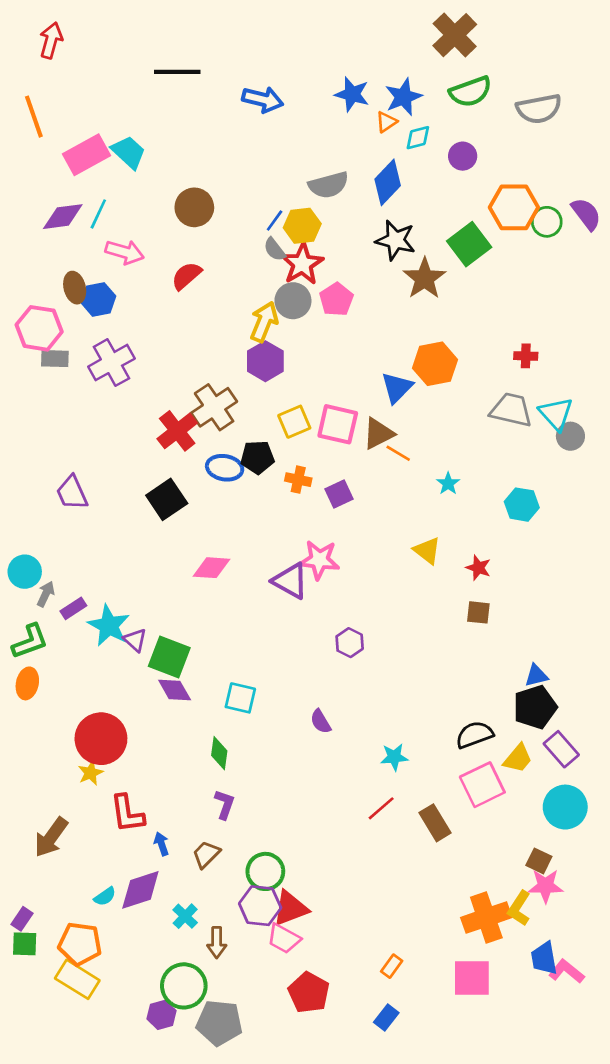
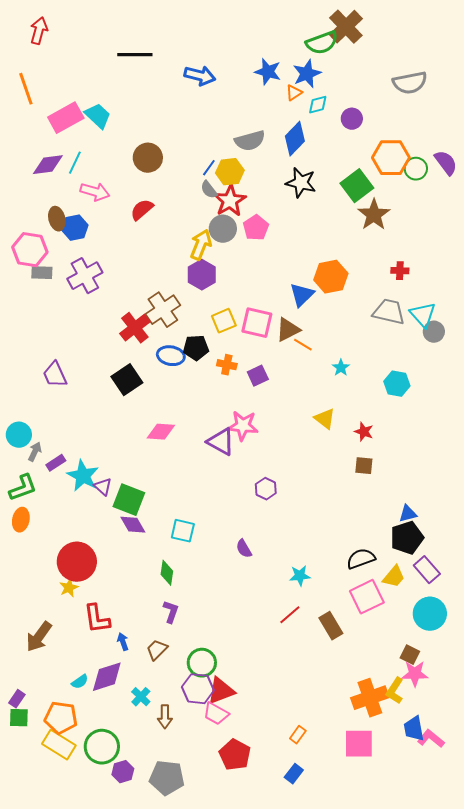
green semicircle: (471, 92) -> (322, 43), moved
brown star: (424, 278) -> (374, 215), moved
green circle: (184, 986) -> (102, 747), moved

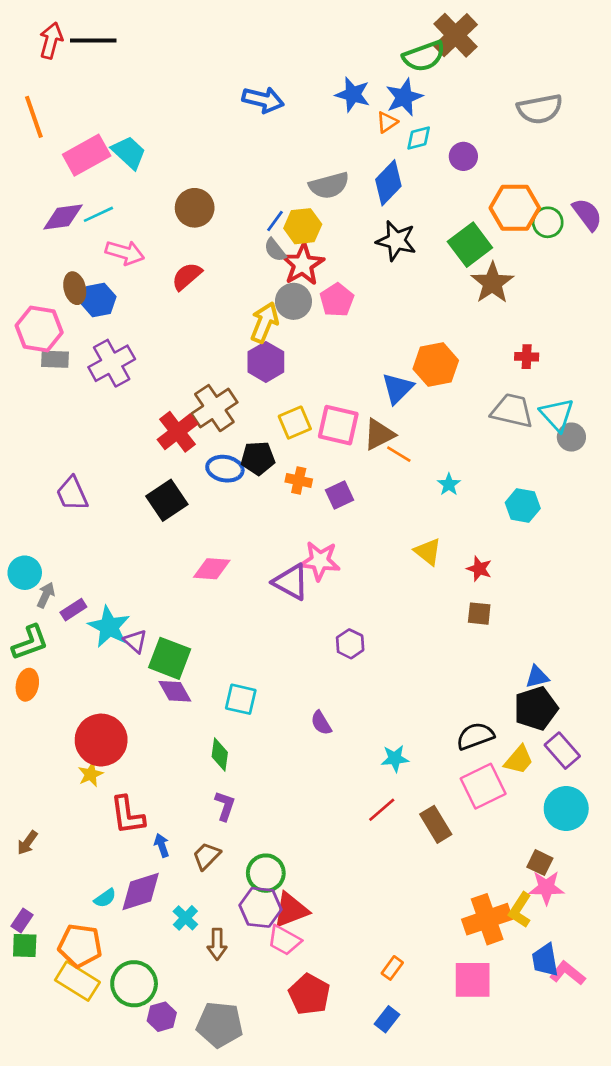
black line: (135, 55) -> (93, 40), moved
cyan line: (75, 163) -> (98, 214), turned 40
brown arrow: (39, 637) -> (27, 843), moved, size x0.6

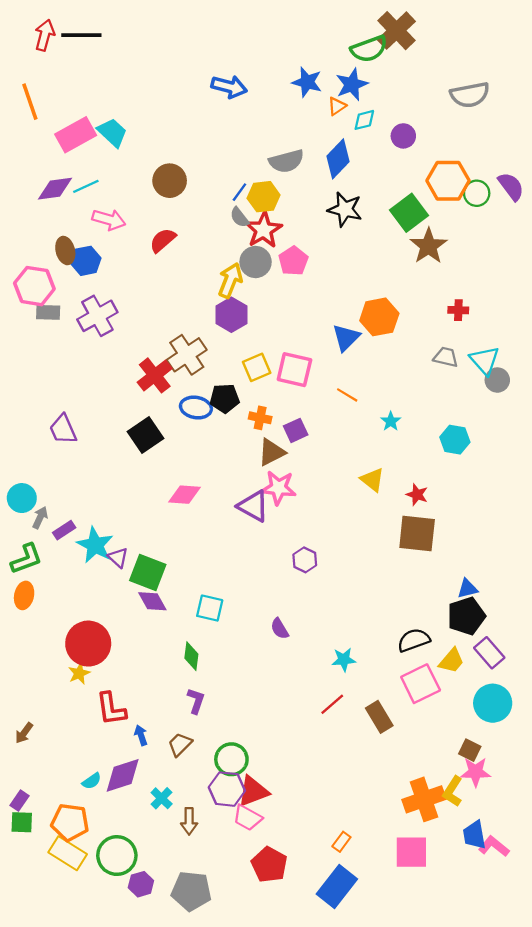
gray trapezoid: (512, 411) -> (446, 357), size x0.7
brown triangle: (379, 434) -> (272, 452), moved
brown square: (479, 614) -> (417, 534), size x1.8
blue rectangle: (387, 1019) -> (337, 886), size x1.8

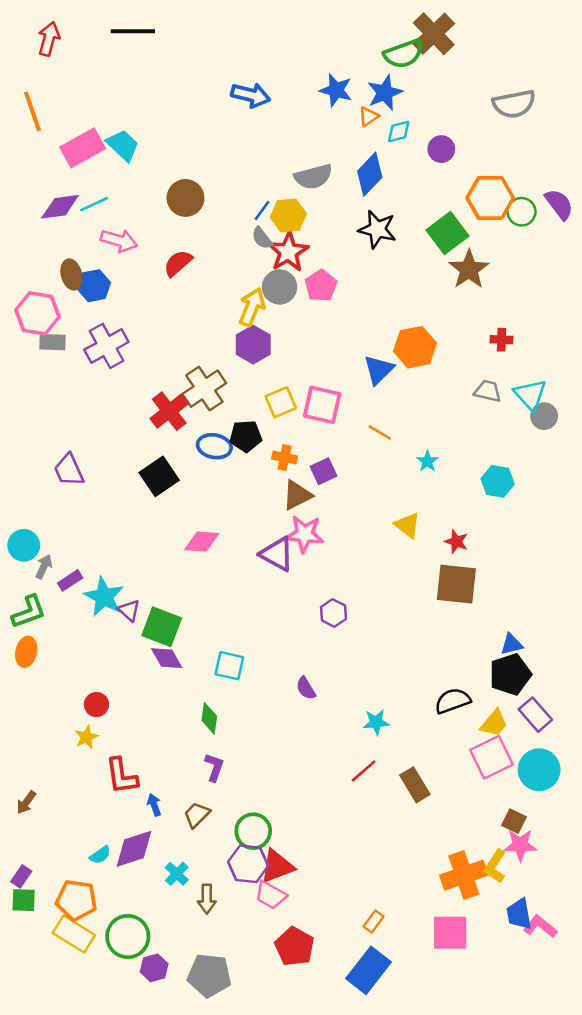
black line: (81, 35) -> (133, 31), moved
red circle: (88, 644) -> (96, 705), size x0.5
pink square: (421, 684) -> (491, 757), moved

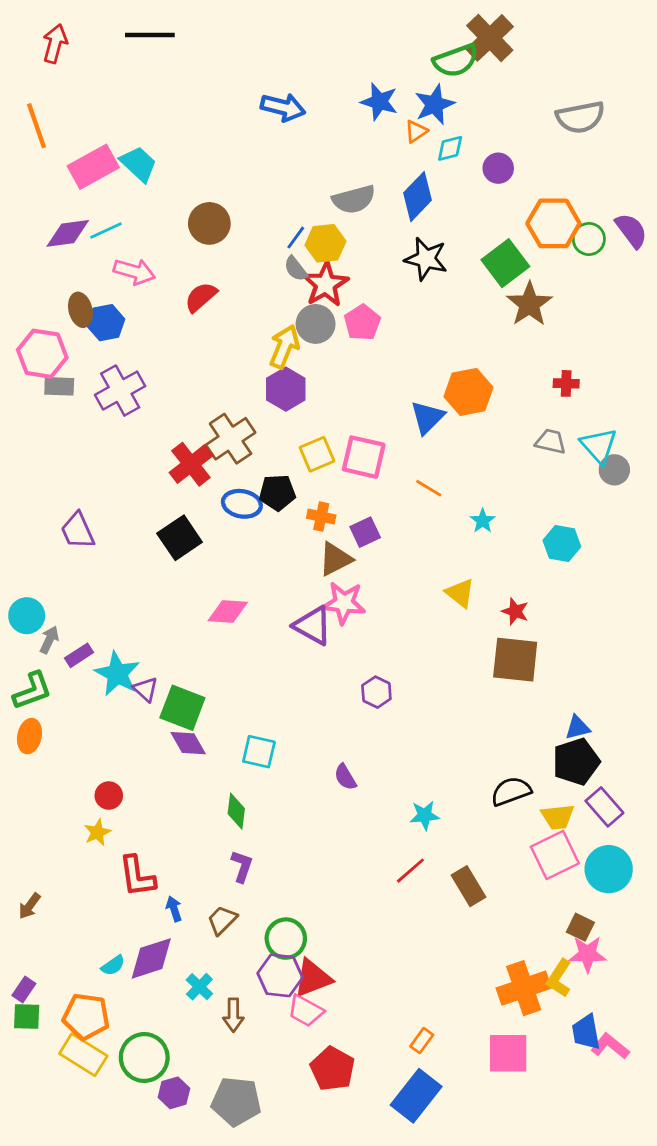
yellow trapezoid: (494, 723) -> (558, 817), turned 44

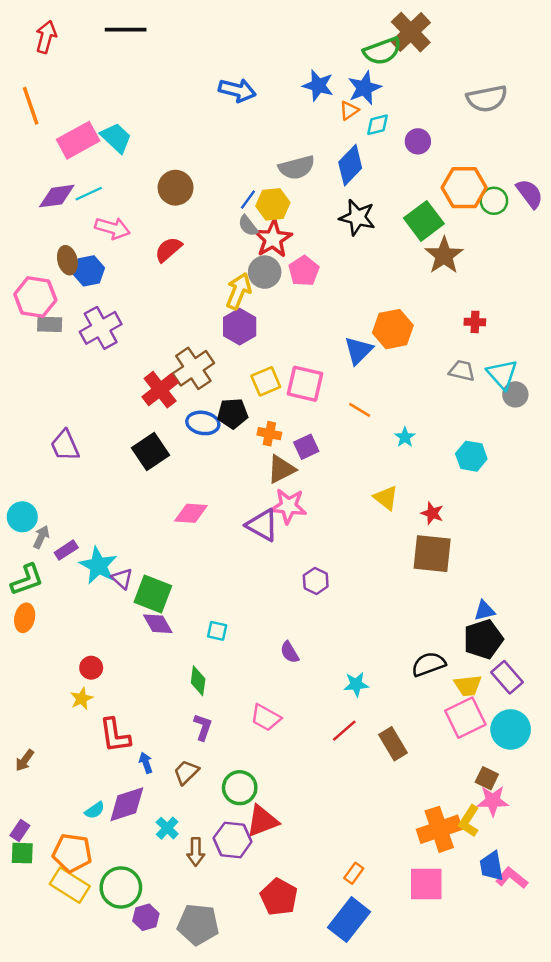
cyan square: (259, 752) -> (217, 631), size x0.7
purple hexagon: (280, 975) -> (233, 840), moved
pink trapezoid: (306, 1011) -> (266, 718), moved

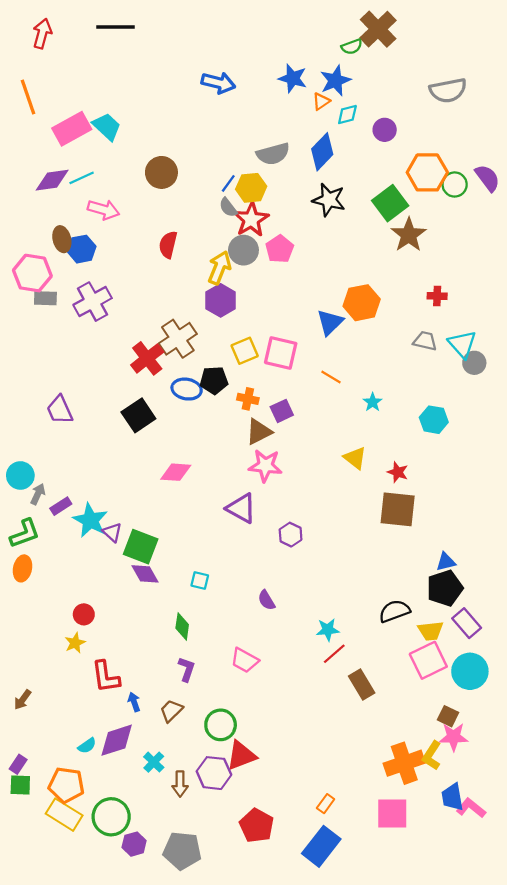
green semicircle: (382, 51) -> (352, 47), size x0.6
red semicircle: (168, 249) -> (168, 245), moved, turned -36
purple triangle: (262, 525) -> (241, 508), moved
red line: (344, 731) -> (334, 654), moved

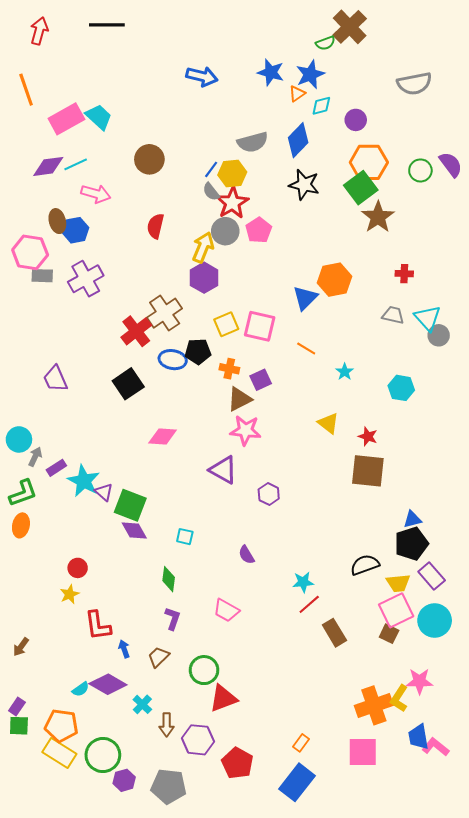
orange hexagon: (427, 172) -> (369, 162), moved
brown square: (448, 716) -> (389, 634), moved
purple diamond: (117, 740) -> (108, 684), turned 48
purple hexagon: (214, 773) -> (198, 740), moved

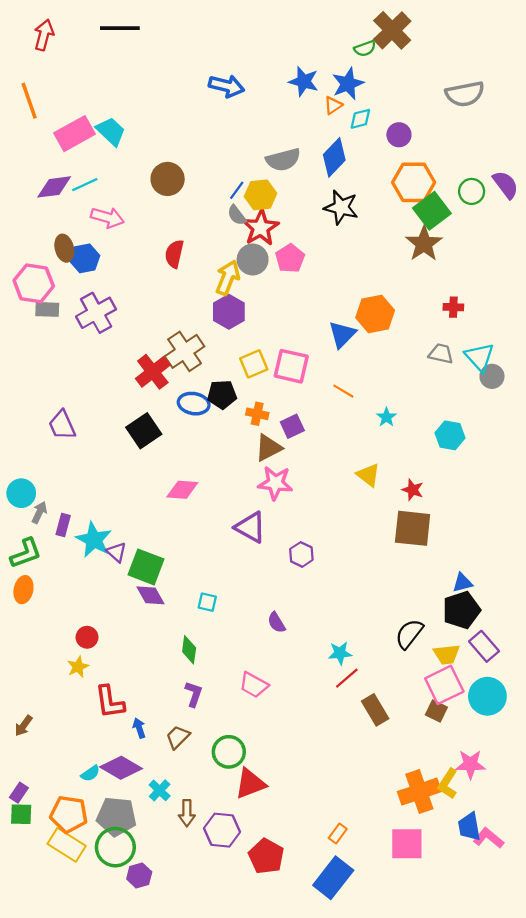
green square: (361, 188) -> (432, 211), moved
purple rectangle: (56, 468) -> (63, 525), turned -42
black semicircle: (365, 565) -> (409, 634), turned -32
gray pentagon: (169, 786) -> (116, 816), moved

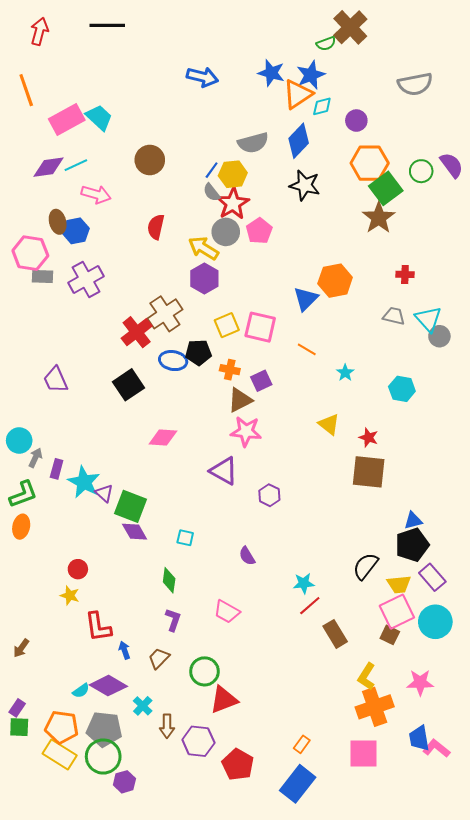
orange triangle: (333, 105) -> (298, 94), size x1.8
yellow arrow: (228, 278) -> (203, 248), turned -80
yellow star: (78, 667) -> (70, 595), turned -30
yellow L-shape: (448, 784) -> (366, 676), moved

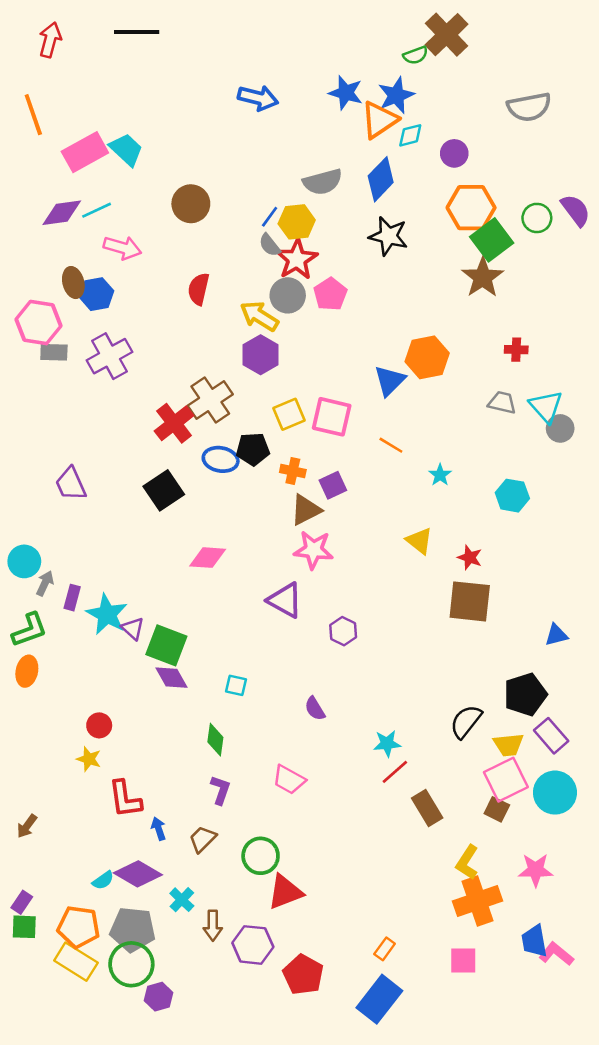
blue triangle: (413, 521) -> (556, 635), moved
pink square: (363, 753) -> (463, 960), size x0.7

